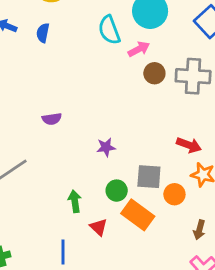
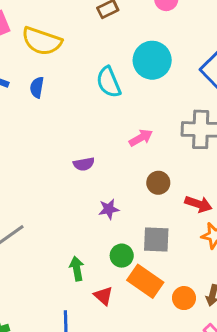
pink arrow: (139, 49) -> (141, 138), moved
brown circle: (154, 73) -> (158, 183), moved
purple semicircle: (52, 119) -> (84, 164), moved
orange circle: (174, 194) -> (184, 298), moved

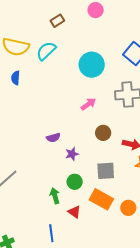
cyan circle: (152, 60) -> (92, 65), moved
cyan semicircle: (109, 82) -> (46, 51), moved, turned 75
purple semicircle: (84, 164) -> (53, 138), moved
green circle: (122, 256) -> (75, 182), moved

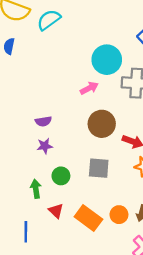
cyan circle: (92, 65) -> (107, 60), moved
brown circle: (103, 133) -> (102, 124), size x1.5
purple star: (72, 154) -> (45, 146), moved
orange rectangle: (101, 199) -> (88, 218), moved

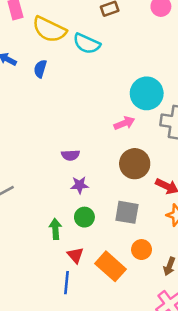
cyan semicircle: (49, 20) -> (87, 44), turned -125
purple star: (45, 146) -> (80, 185), moved
orange circle: (119, 215) -> (142, 250), moved
blue line: (26, 232) -> (67, 283), moved

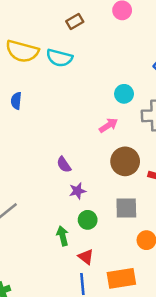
blue semicircle: (40, 69) -> (16, 101), moved
cyan circle: (147, 93) -> (124, 94), size x0.6
purple semicircle: (70, 155) -> (64, 165), turned 70
orange rectangle: (111, 266) -> (121, 278), moved, turned -40

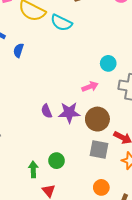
purple star: (77, 191) -> (69, 113), moved, size x1.5
gray square: (126, 208) -> (99, 150), moved

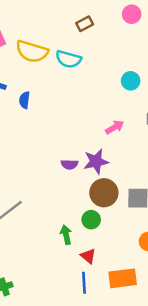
cyan circle: (108, 63) -> (131, 81), moved
purple semicircle: (47, 111) -> (69, 164), turned -56
brown circle: (97, 119) -> (104, 193), moved

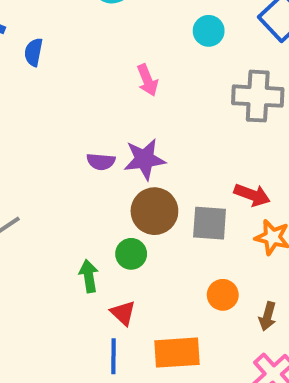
pink arrow: (115, 127) -> (147, 80), moved, turned 96

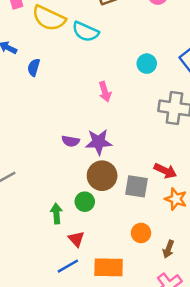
blue line: (113, 356) -> (68, 266), turned 55

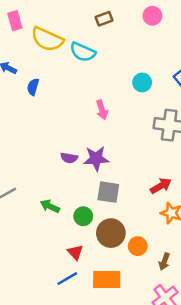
red arrow: (165, 171) -> (161, 186), turned -55
brown circle: (102, 176) -> (111, 233), moved
gray square: (137, 186) -> (108, 192), moved
green arrow: (56, 213) -> (50, 206), moved, turned -60

